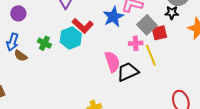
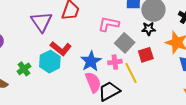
blue star: (113, 17) -> (91, 61), moved
red square: (159, 33) -> (146, 55), moved
green cross: (44, 43) -> (24, 69), turned 32

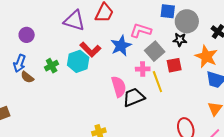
purple triangle: (42, 22) -> (74, 21), turned -45
blue star: (91, 61) -> (121, 46), moved

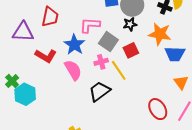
cyan hexagon: (78, 61) -> (25, 94), moved
pink semicircle: (119, 87) -> (73, 70), moved

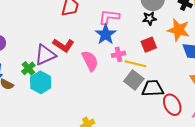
purple triangle: (23, 32) -> (45, 55), moved, turned -30
gray square: (108, 42) -> (134, 80), moved
blue star: (74, 45) -> (106, 34), moved
yellow line: (119, 70) -> (135, 64), turned -45
black trapezoid: (100, 91) -> (153, 88), moved, turned 30

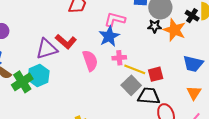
orange star: (179, 30) -> (174, 30), moved
red square: (149, 45) -> (156, 74), moved
green cross: (28, 68) -> (22, 82), moved, size x1.5

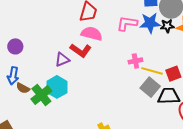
blue star: (109, 36) -> (150, 23), moved, turned 30
purple triangle: (47, 49) -> (62, 60), size x0.7
pink semicircle: (90, 61) -> (92, 34), moved, turned -50

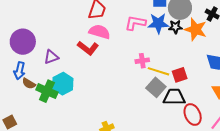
purple circle: (15, 46) -> (23, 42), size x1.6
purple triangle: (62, 60) -> (51, 57), moved
green cross: (41, 95) -> (47, 91), turned -30

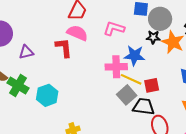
blue star: (158, 23) -> (134, 56), moved
red L-shape: (88, 48) -> (64, 48), turned -140
pink cross: (142, 61) -> (116, 67), size x1.5
cyan hexagon: (63, 84) -> (47, 95), moved

